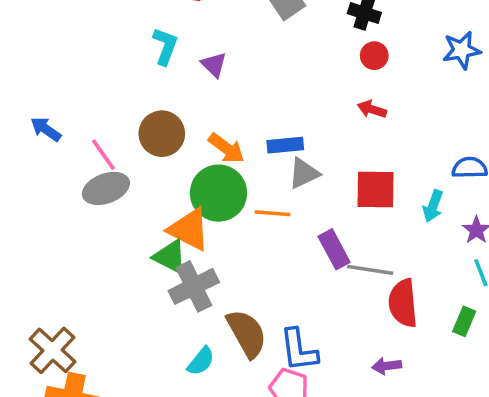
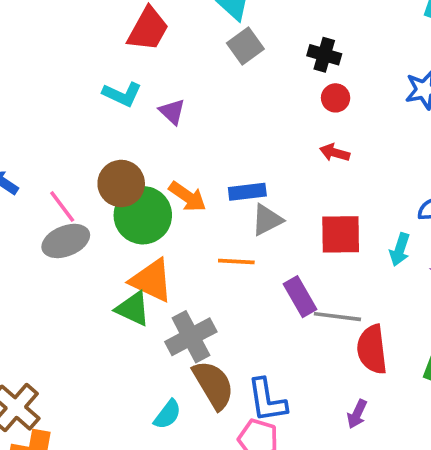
cyan L-shape: (165, 46) -> (122, 94), turned 96
green circle: (218, 193) -> (143, 215), moved
gray cross: (194, 286) -> (191, 337), moved
purple arrow: (387, 366) -> (357, 414), turned -56

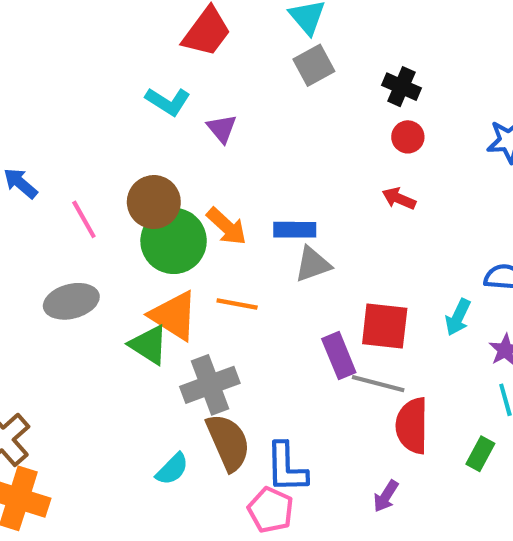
red square: (341, 234) -> (385, 326), moved
gray ellipse: (66, 241) -> (71, 301), moved
orange line: (236, 262) -> (237, 304), moved

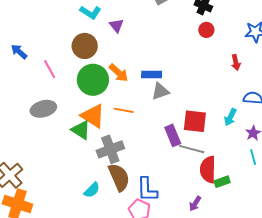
red arrow: (399, 198) -> (236, 62), moved, turned -126
brown circle: (154, 202) -> (85, 46), moved
green rectangle: (480, 454) -> (222, 182), moved, turned 42

